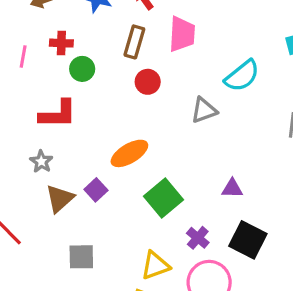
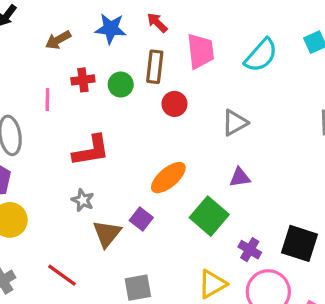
green circle: (82, 69) -> (121, 85), moved
cyan semicircle: (242, 76) -> (261, 55), moved
purple triangle: (232, 189) -> (240, 177), moved

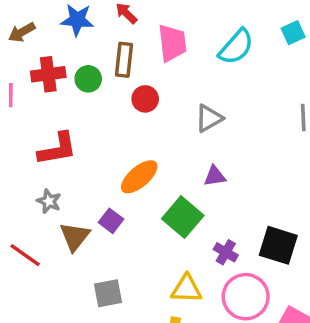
red cross: (83, 80) -> (48, 74), size x1.4
red line: (62, 275) -> (25, 255), moved
yellow triangle: (212, 284) -> (186, 289), turned 32

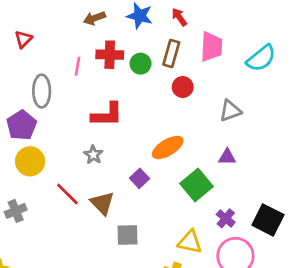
brown triangle: (75, 236) -> (102, 203), moved, turned -32

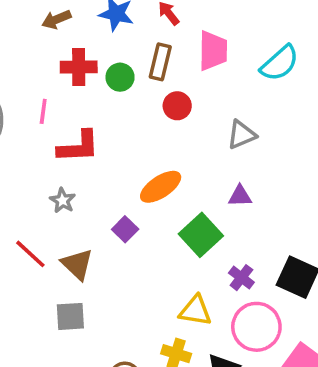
pink line: (77, 66) -> (43, 111), moved
gray square: (127, 235) -> (70, 316), moved

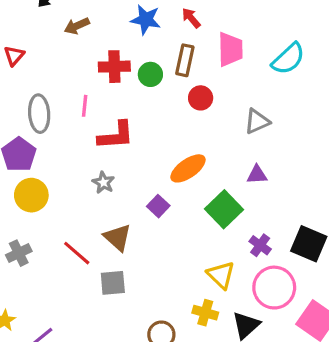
brown arrow: (56, 19) -> (77, 26), moved
red line: (30, 254) -> (77, 253), moved
yellow triangle: (195, 311) -> (221, 275), turned 36

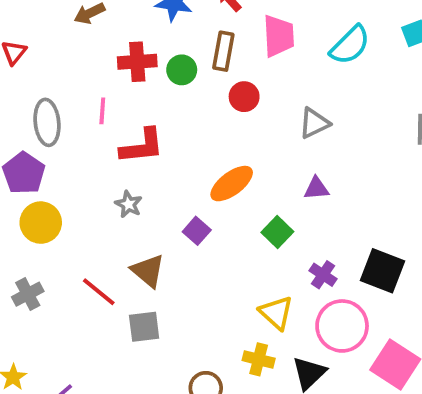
green square: (224, 209) -> (277, 232), size x0.7

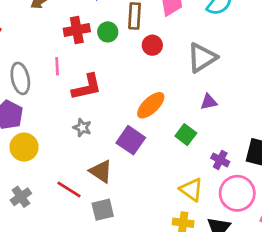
gray triangle: (314, 123) -> (202, 58), size x1.4
purple square: (197, 231) -> (131, 140), size x1.5

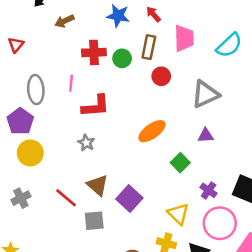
purple square: (131, 140) -> (129, 198), moved

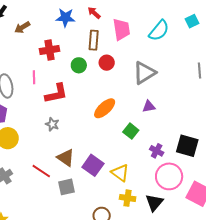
green circle: (122, 58) -> (79, 65), moved
yellow triangle: (178, 214) -> (120, 173), moved

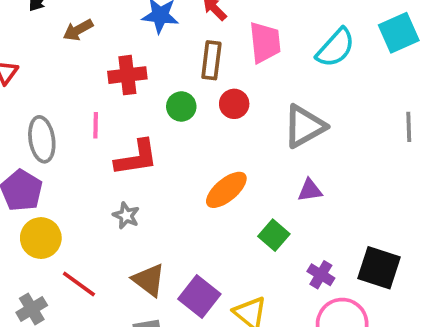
cyan square: (192, 21) -> (399, 33), size x1.5
red line: (41, 171) -> (79, 284), moved

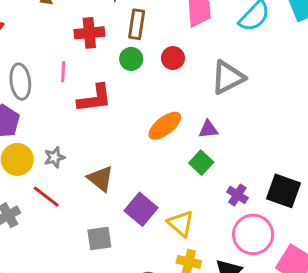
brown rectangle: (211, 60) -> (137, 24), moved
purple triangle: (310, 190) -> (208, 129), moved
gray star: (126, 216) -> (54, 157), moved, turned 30
brown triangle: (149, 280) -> (100, 179), moved

